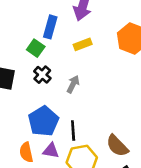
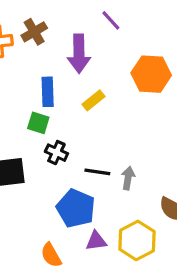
gray arrow: (73, 84) -> (128, 178), moved
black line: (73, 131) -> (97, 172), moved, turned -60
orange semicircle: (26, 152) -> (51, 255), moved

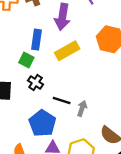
yellow rectangle: (93, 100) -> (67, 51), size x1.5

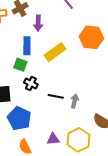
purple arrow: (62, 17) -> (38, 23), moved, size x0.7
blue pentagon: (42, 123) -> (19, 118), moved

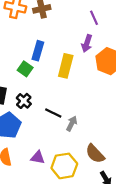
purple arrow: (38, 23) -> (87, 43), moved
yellow rectangle: (55, 52) -> (66, 66), turned -55
black cross: (31, 84) -> (24, 101), moved

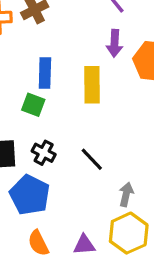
black line: (53, 113) -> (92, 159), turned 35
gray arrow: (72, 124) -> (126, 194), moved
purple triangle: (38, 158) -> (84, 245), moved

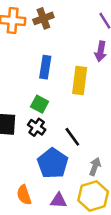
green square: (33, 105) -> (40, 104), moved
blue pentagon: (30, 195) -> (53, 163), moved

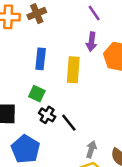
black cross: (37, 127) -> (47, 115), moved
blue pentagon: (53, 163) -> (25, 149), moved

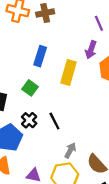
black cross: (47, 115) -> (29, 120), moved

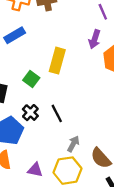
blue rectangle: (40, 56) -> (15, 35), moved, turned 42
yellow rectangle: (69, 73) -> (57, 61), moved

